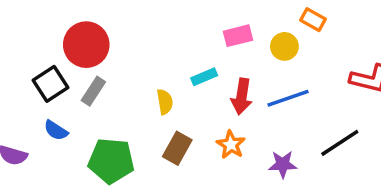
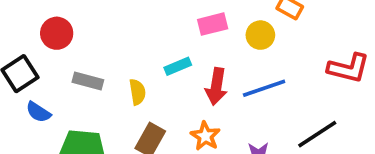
red circle: (86, 45) -> (57, 33), size x0.7
gray rectangle: (93, 91) -> (88, 81), moved, turned 72
blue semicircle: (56, 130) -> (38, 112), moved

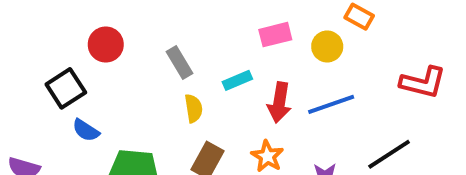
gray rectangle: (88, 81) -> (180, 62), moved, turned 44

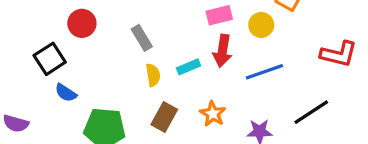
cyan rectangle: (237, 80) -> (189, 67), moved
red arrow: (279, 102) -> (222, 51), moved

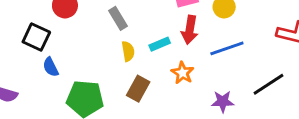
black square: (50, 59) -> (36, 37), turned -32
blue semicircle: (66, 93) -> (51, 67), turned 30
orange star: (213, 114) -> (183, 73), moved

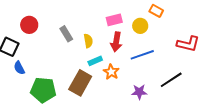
cyan rectangle: (160, 44) -> (95, 61), moved
yellow semicircle: (128, 51) -> (88, 41), moved
brown rectangle: (138, 89) -> (80, 83), size x1.4

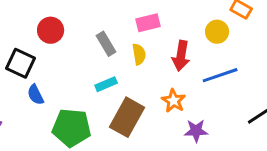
pink rectangle: (114, 20) -> (148, 23), moved
cyan rectangle: (95, 61) -> (106, 84), moved
purple star: (139, 92) -> (196, 131), moved

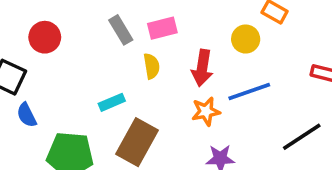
gray rectangle: (106, 44) -> (121, 30), moved
orange star: (174, 101) -> (206, 111), moved, turned 30

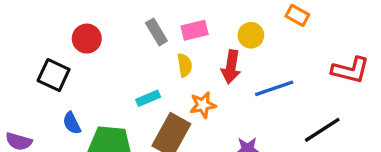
yellow circle: (246, 39) -> (251, 35), moved
orange star: (206, 111) -> (203, 105), moved
blue semicircle: (27, 115) -> (72, 123), moved

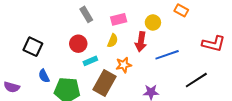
gray rectangle: (156, 32) -> (86, 14), moved
red circle: (87, 39) -> (78, 44), moved
yellow semicircle: (185, 65) -> (113, 41), turned 32

